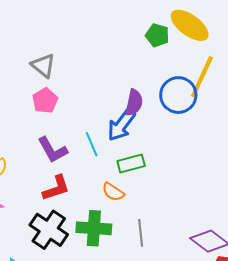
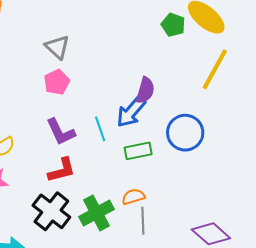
blue circle: (178, 95) -> (185, 133), moved
orange semicircle: (113, 192) -> (133, 197), moved, turned 125
green cross: (94, 228) -> (96, 213), turned -36

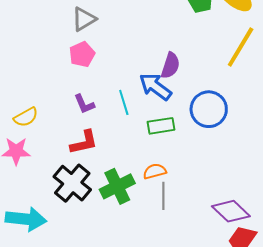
gray triangle: (57, 47) -> (84, 19), turned 44
blue arrow: (131, 112) -> (155, 87), turned 84
purple L-shape: (61, 132) -> (84, 104), size x0.7

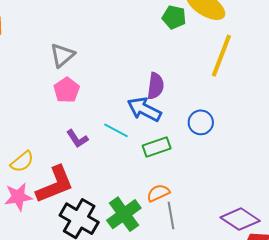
cyan line: (124, 102) -> (116, 130), turned -35
blue circle: (209, 109) -> (201, 122), size x0.7
red L-shape: (84, 142) -> (55, 185), moved, size x1.4

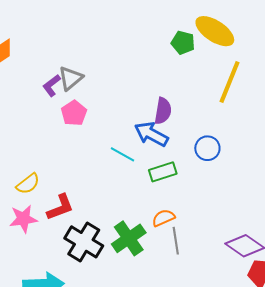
purple L-shape: (77, 139) -> (52, 85), moved, turned 85
red L-shape: (55, 185) -> (60, 207), size x0.7

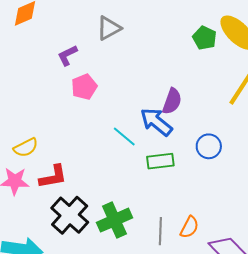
gray triangle: (70, 78) -> (109, 28), moved
orange semicircle: (163, 218) -> (189, 227), moved, turned 130

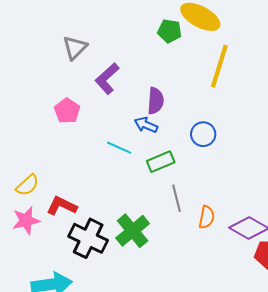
purple L-shape: (67, 55) -> (107, 79), moved, size x1.4
blue arrow: (156, 122) -> (146, 125), size x0.7
red L-shape: (53, 177) -> (62, 206), turned -128
gray line: (160, 231) -> (177, 198), moved

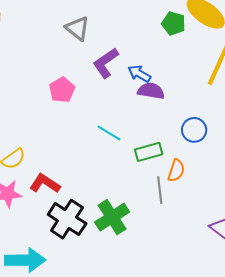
gray triangle: (75, 48) -> (77, 28), turned -44
purple semicircle: (156, 101) -> (151, 91), turned -92
blue arrow: (146, 125) -> (139, 74), moved
orange semicircle: (207, 217) -> (176, 171), moved

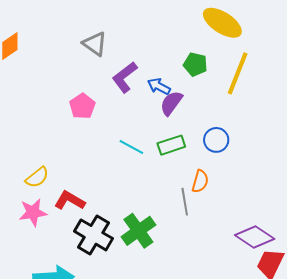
green pentagon: (174, 23) -> (195, 64), moved
purple semicircle: (151, 91) -> (171, 103), turned -60
green rectangle: (149, 152) -> (171, 145), moved

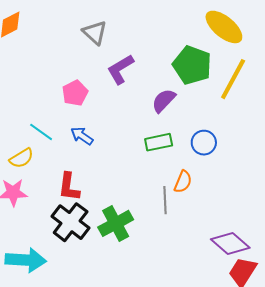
green pentagon: (195, 64) -> (192, 65), size x1.6
blue arrow: (159, 86) -> (82, 136), moved
cyan line: (131, 147) -> (41, 132), moved
red L-shape: (70, 201) -> (69, 187), moved, turned -120

